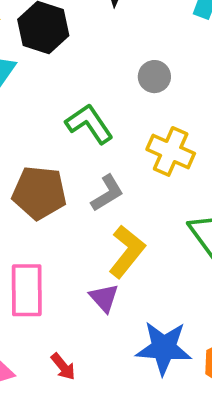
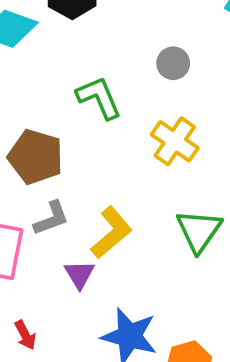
gray L-shape: (107, 193) -> (51, 218), moved

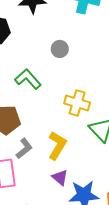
yellow cross: (175, 141) -> (77, 103), moved
purple triangle: (79, 274) -> (60, 177), moved

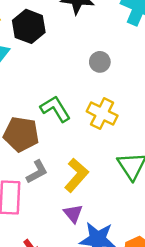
green L-shape: (28, 79) -> (55, 109), moved
yellow cross: (77, 103) -> (102, 114), moved

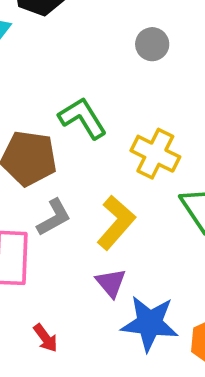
yellow cross: (102, 114) -> (155, 154), moved

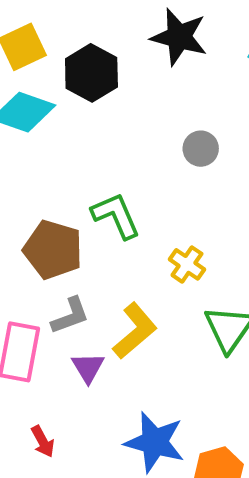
yellow cross: (155, 154) -> (187, 264), size x0.7
purple triangle: (111, 283) -> (88, 368), moved

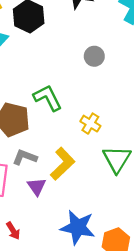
gray L-shape: (70, 316) -> (25, 157), turned -135

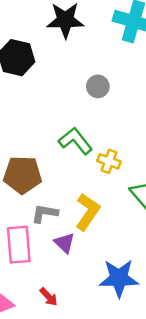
green L-shape: (48, 98) -> (76, 141), moved

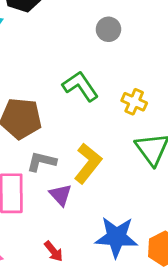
yellow cross: (109, 161) -> (134, 102), moved
red arrow: (49, 297) -> (53, 251), moved

